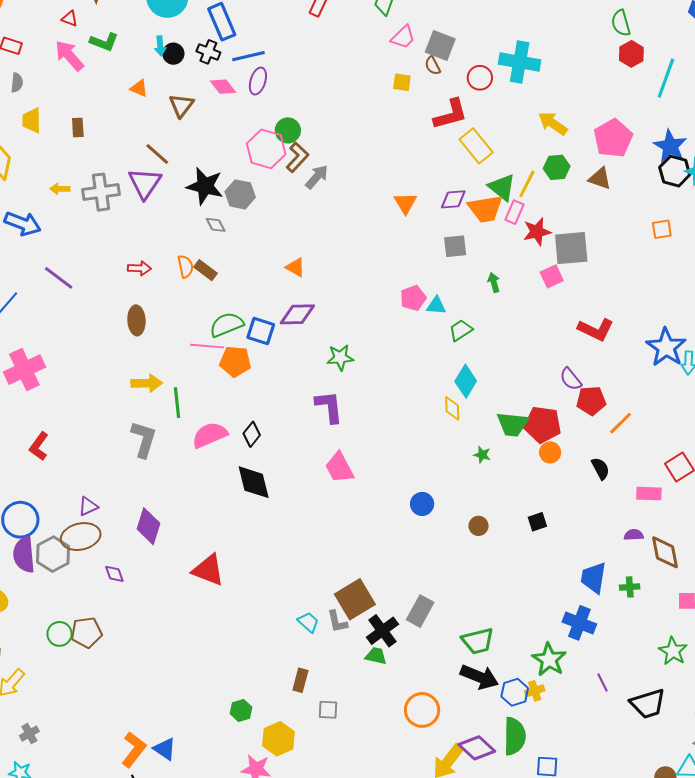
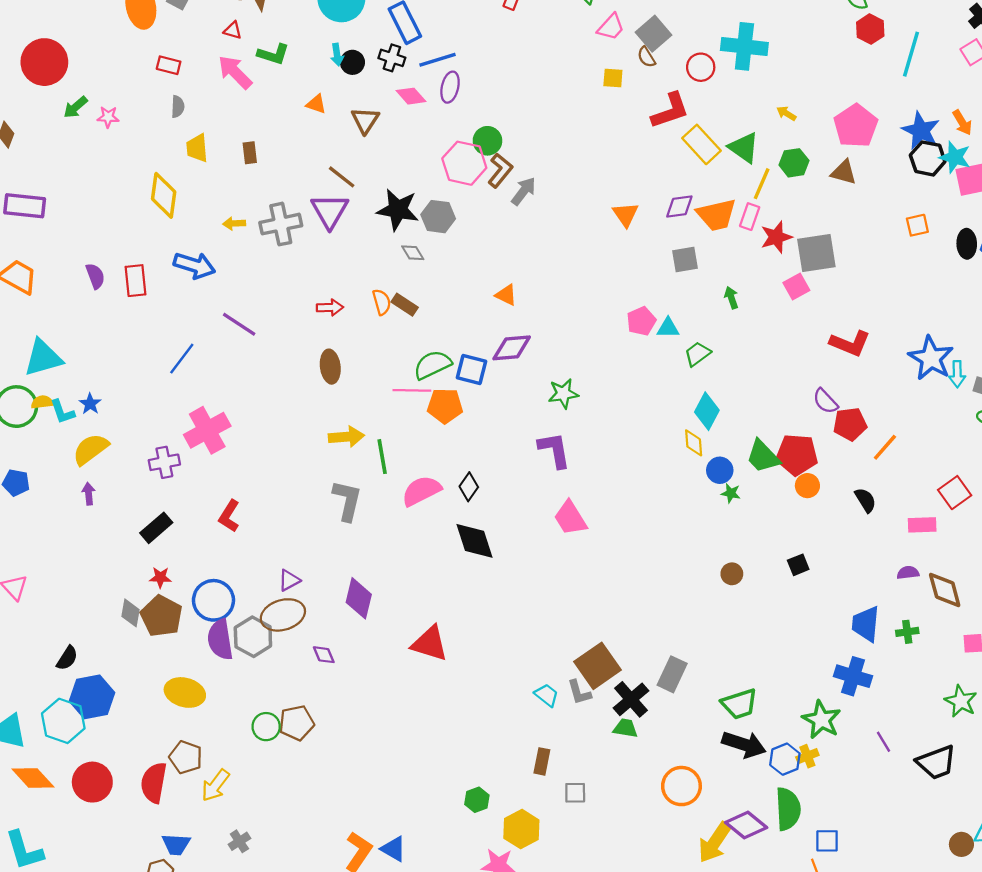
gray square: (440, 46) -> (654, 34), turned 32
yellow arrow: (553, 123) -> (786, 113), size x0.6
green triangle: (502, 187) -> (744, 148), moved
green trapezoid: (513, 424) -> (763, 456), turned 44
blue circle: (422, 504) -> (720, 470), moved

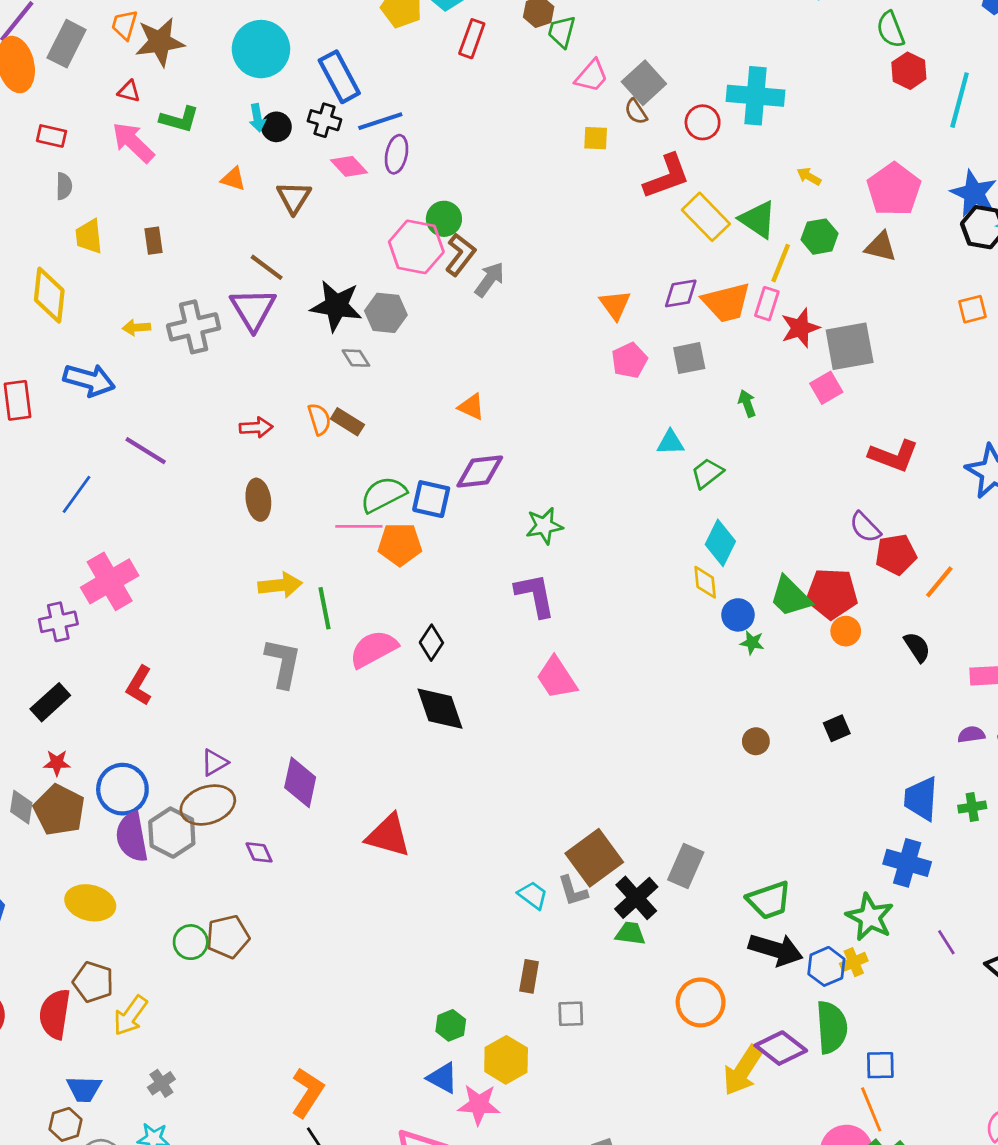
pink pentagon: (641, 321) -> (629, 360), moved
blue triangle: (393, 849) -> (442, 1078), moved

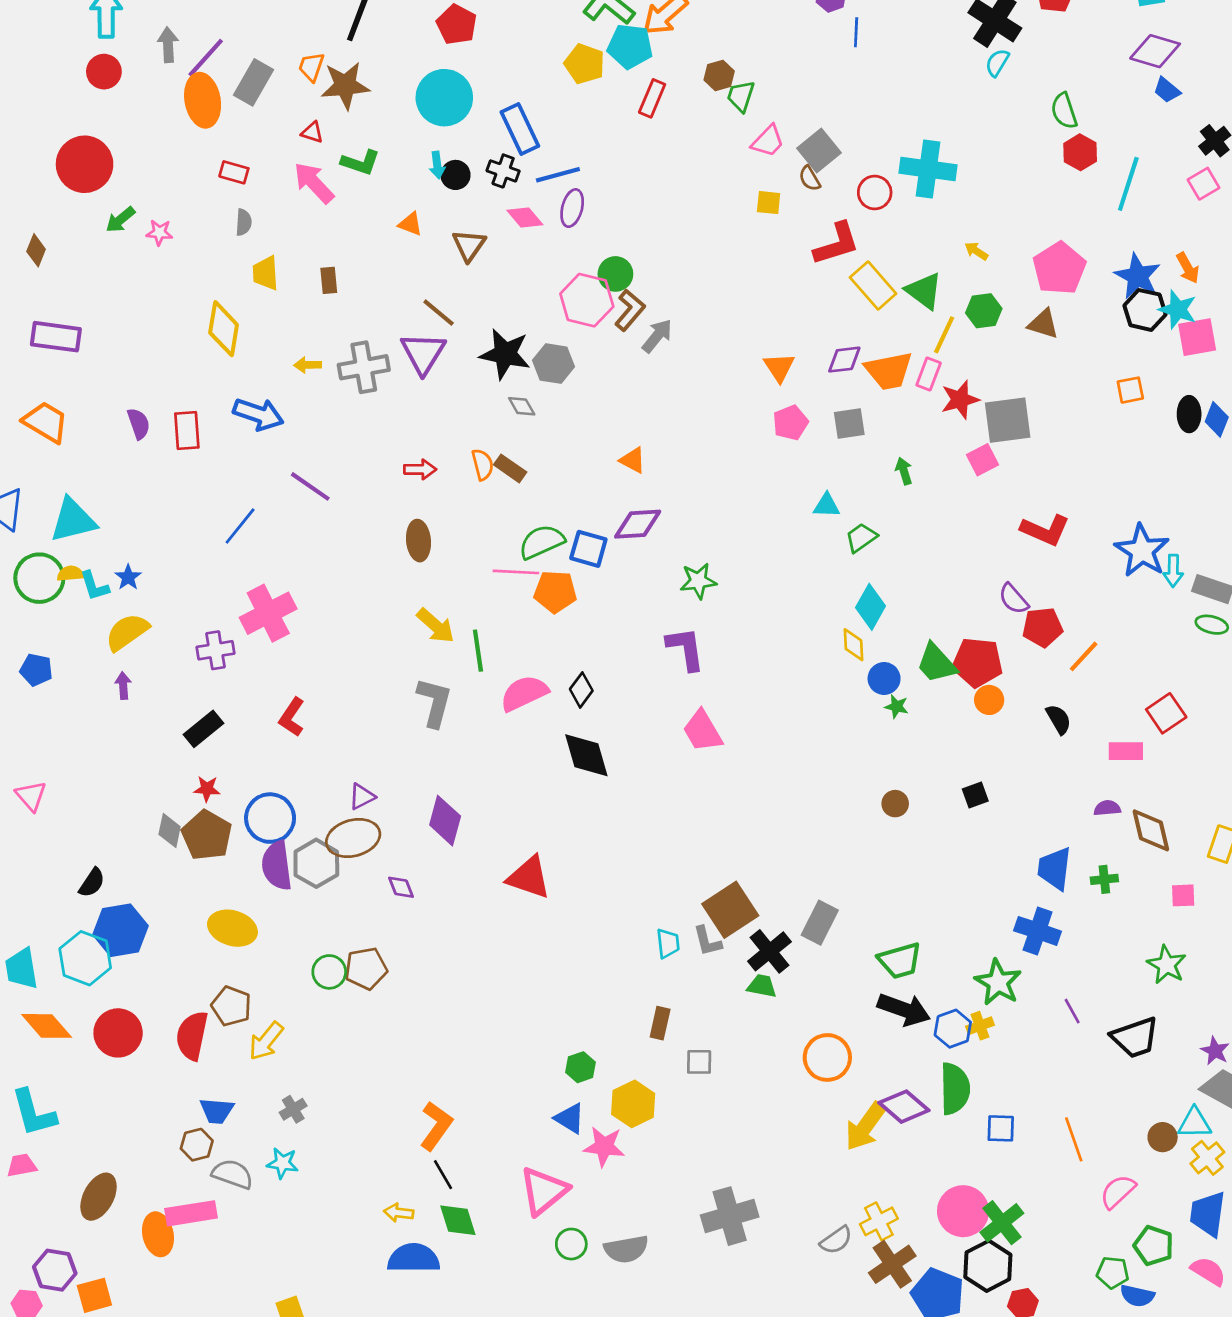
yellow arrow: (280, 585) -> (436, 626), turned 45
cyan trapezoid: (533, 895) -> (668, 943), turned 44
orange line: (871, 1109) -> (1074, 1139), moved

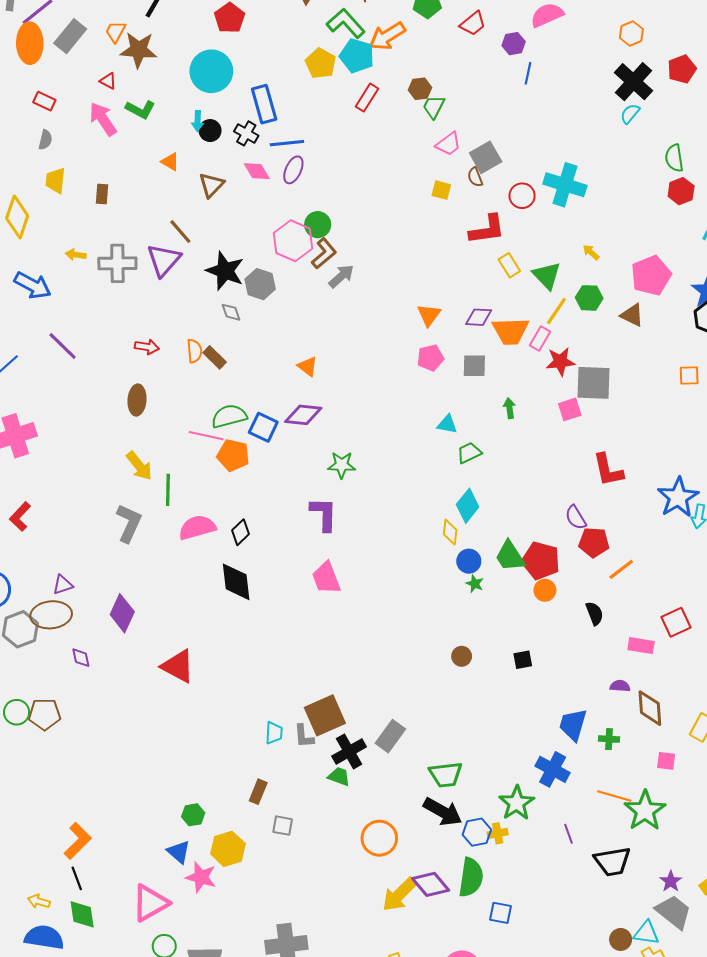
yellow rectangle: (873, 286) -> (509, 265), size x0.7
red L-shape: (1045, 530) -> (608, 470), turned 45
green star: (1167, 965) -> (645, 811), size x1.4
orange line: (1074, 1139) -> (614, 796), moved, turned -64

